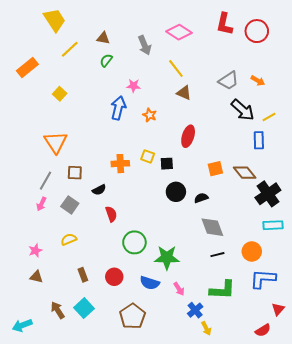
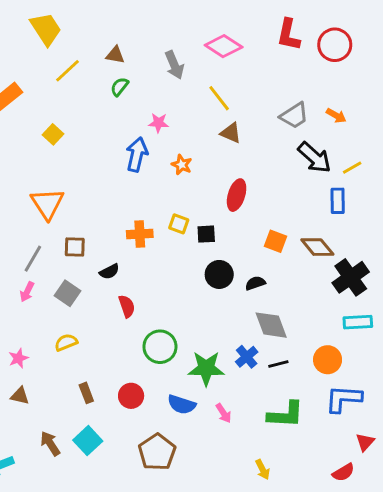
orange square: (215, 169) -> (276, 241), turned 35
blue cross: (195, 310) -> (247, 357), moved

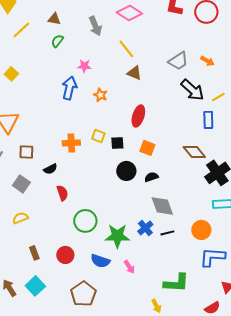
orange square: (276, 241) -> (147, 148), moved
green L-shape: (286, 415) -> (176, 283), moved

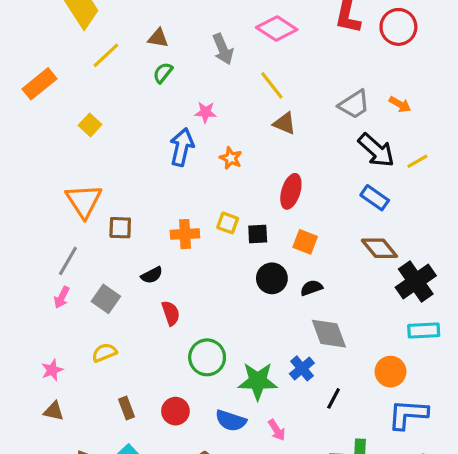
blue rectangle: (208, 120) -> (375, 198), moved, turned -54
brown square: (26, 152) -> (120, 228), moved
black line: (167, 233) -> (334, 398), moved, turned -48

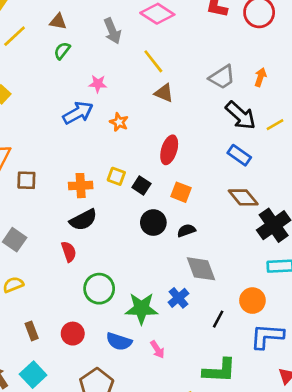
orange arrow: (400, 104) -> (260, 77), turned -102
blue arrow: (182, 147) -> (78, 113), turned 48
black square: (258, 234) -> (141, 186), turned 36
black semicircle: (152, 275) -> (83, 220), moved, size x1.5
black line: (334, 398) -> (218, 319), moved

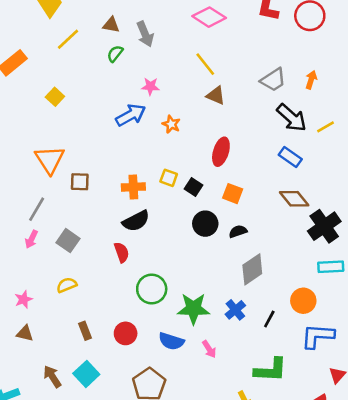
gray arrow: (112, 31) -> (145, 34), moved
gray diamond: (201, 269) -> (252, 269), turned 76
blue cross: (178, 298) -> (235, 310), moved

